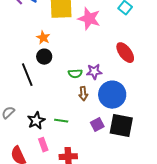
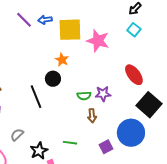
orange star: (43, 38) -> (62, 60), moved
blue circle: (112, 95) -> (131, 133), moved
black star: (36, 121) -> (39, 151), moved
black square: (121, 126) -> (149, 105), moved, turned 30

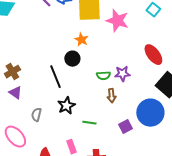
gray semicircle: (17, 135) -> (36, 115), turned -32
black star: (39, 151) -> (66, 106), moved

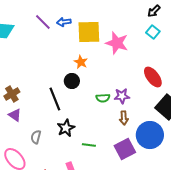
brown arrow: (111, 96) -> (124, 118), moved
purple square: (125, 127) -> (125, 149), size x1.5

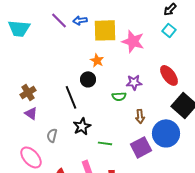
purple star: (122, 96) -> (134, 82), moved

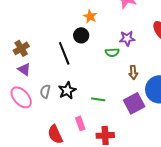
black star: (82, 126) -> (67, 90), moved
pink ellipse: (31, 157) -> (21, 97), moved

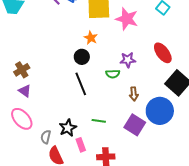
black line: (64, 53) -> (81, 84), moved
black star: (67, 90) -> (68, 128), moved
gray semicircle: (45, 91) -> (46, 137), moved
purple square: (134, 103) -> (135, 125), turned -30

